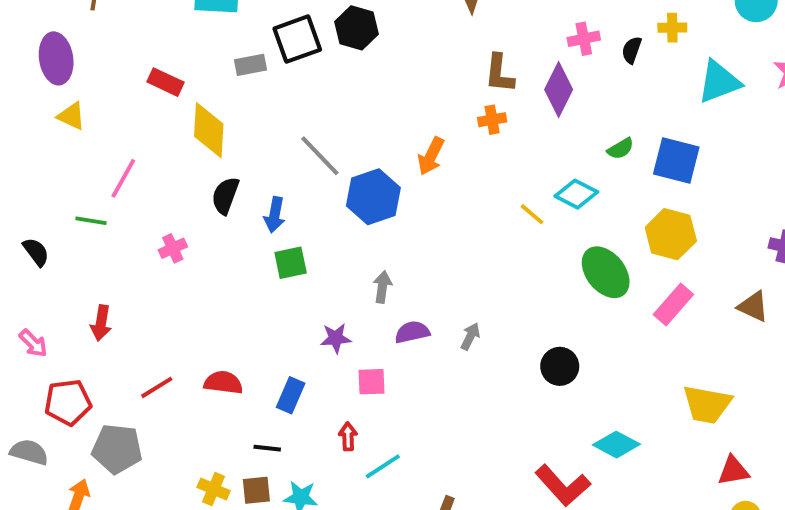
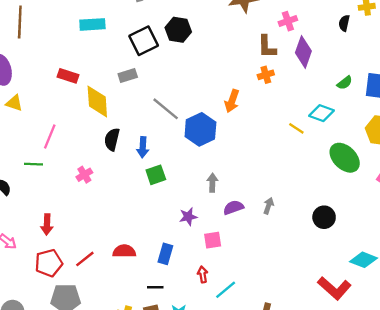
pink cross: (584, 39) -> (288, 21), moved
gray rectangle: (251, 65) -> (128, 75), moved
red pentagon: (68, 402) -> (49, 263), moved

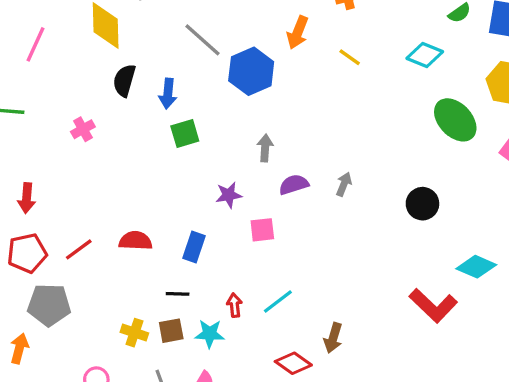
yellow line: (296, 128) -> (350, 57), moved
pink line: (50, 136) -> (36, 44), moved
red arrow: (203, 274) -> (234, 305), moved

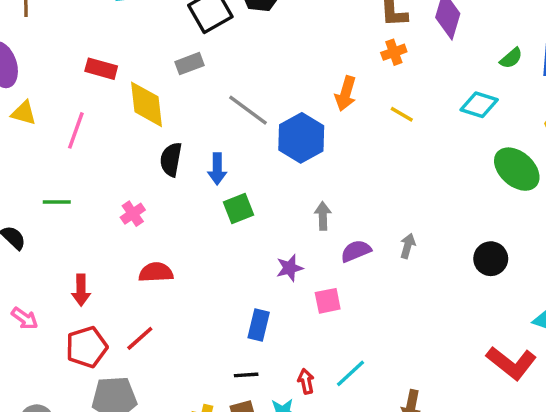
red semicircle: (135, 241) -> (156, 272), moved

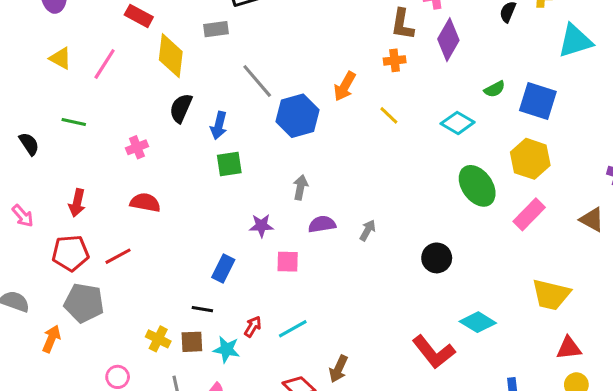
yellow triangle: (24, 113) -> (60, 58), moved
red arrow: (306, 381) -> (253, 327), turned 30

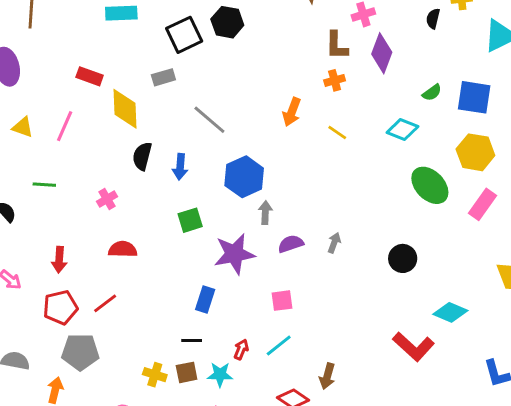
blue hexagon: (297, 116) -> (244, 177), moved
green square: (229, 164) -> (190, 220), moved
purple star: (261, 226) -> (234, 254), size x1.8
pink square: (288, 262) -> (282, 301), moved

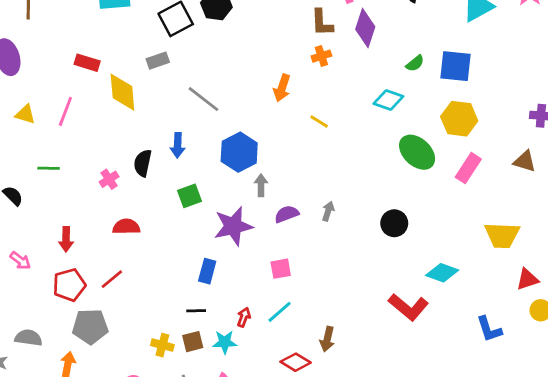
yellow line: (337, 133) -> (319, 122), moved
black semicircle: (142, 156) -> (143, 163), moved

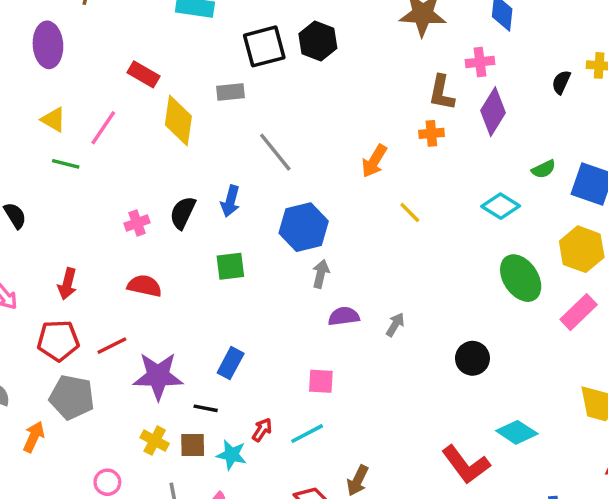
green line: (49, 168) -> (66, 164), moved
purple star: (233, 226) -> (158, 376), moved

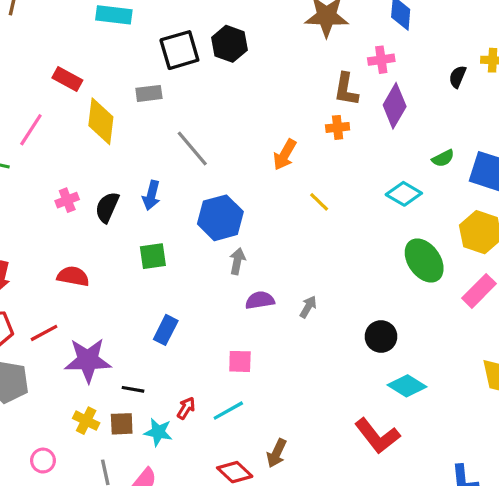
pink cross: (137, 223) -> (67, 200), moved
blue rectangle: (231, 363) -> (166, 330), moved
cyan diamond: (517, 432) -> (407, 386), moved

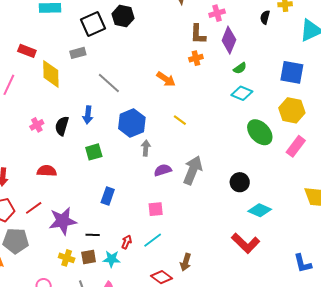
orange arrow: (285, 155) -> (166, 79), turned -78
green semicircle: (443, 158) -> (240, 68), moved
yellow line: (319, 202) -> (180, 120), moved
gray arrow: (308, 307) -> (193, 170), size x2.0

